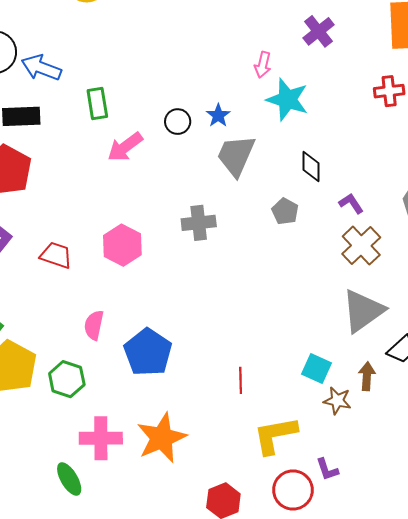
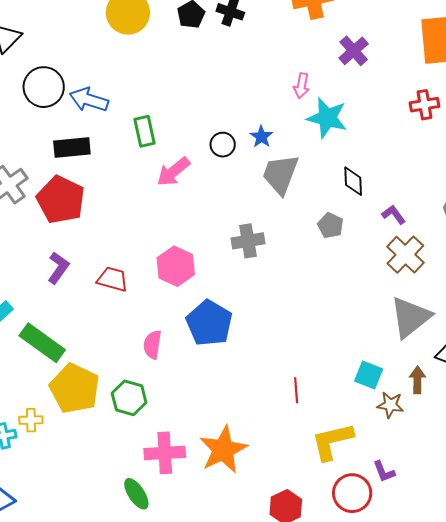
blue pentagon: (148, 352) -> (209, 323), moved

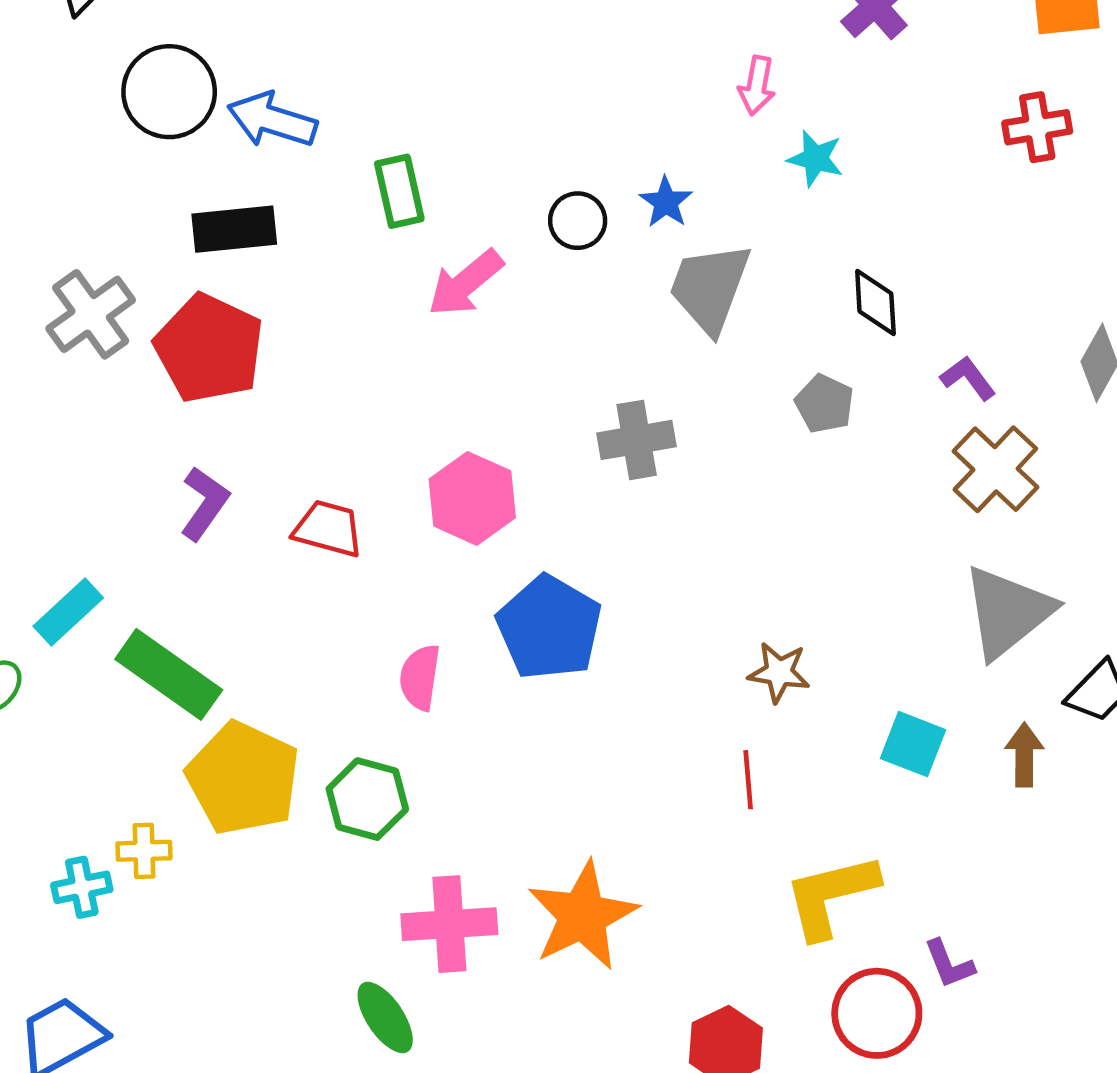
cyan star: (327, 118) -> (815, 159), size x0.6
brown star: (390, 405) -> (779, 672), moved

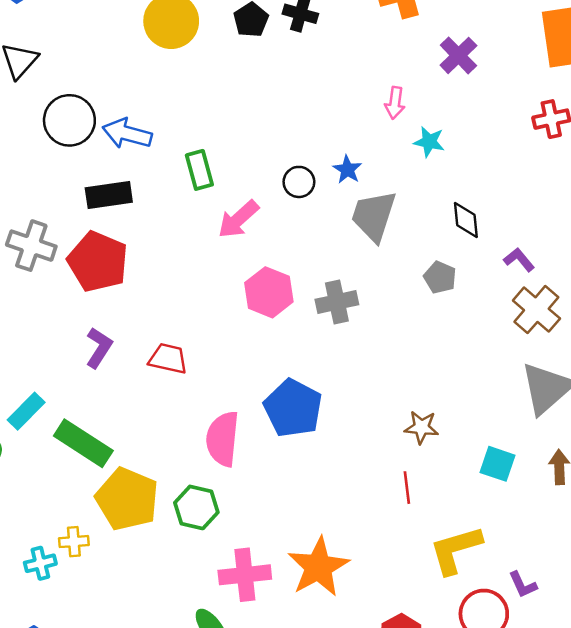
gray cross: (91, 314) -> (31, 246), turned -33
pink hexagon: (472, 498) -> (269, 292), moved
pink semicircle: (420, 677) -> (223, 439), size x1.5

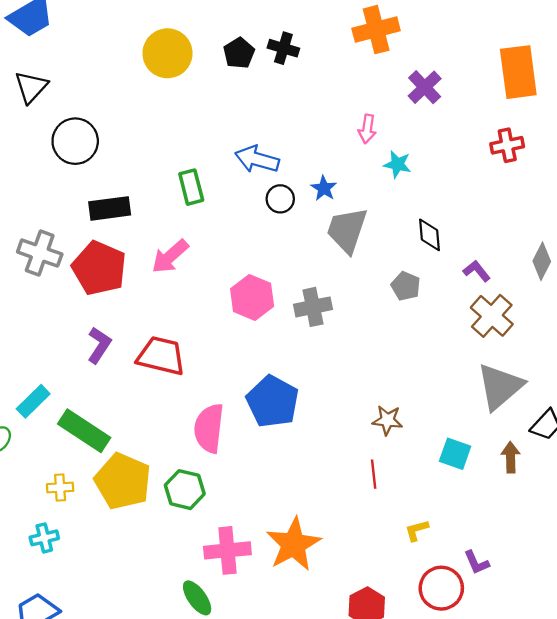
blue arrow: (127, 134) -> (257, 159), moved
pink arrow: (238, 219) -> (170, 256), moved
red trapezoid: (168, 359) -> (161, 356), size x1.4
yellow cross: (74, 542) -> (60, 488), moved
yellow L-shape: (456, 550) -> (417, 530), size x0.5

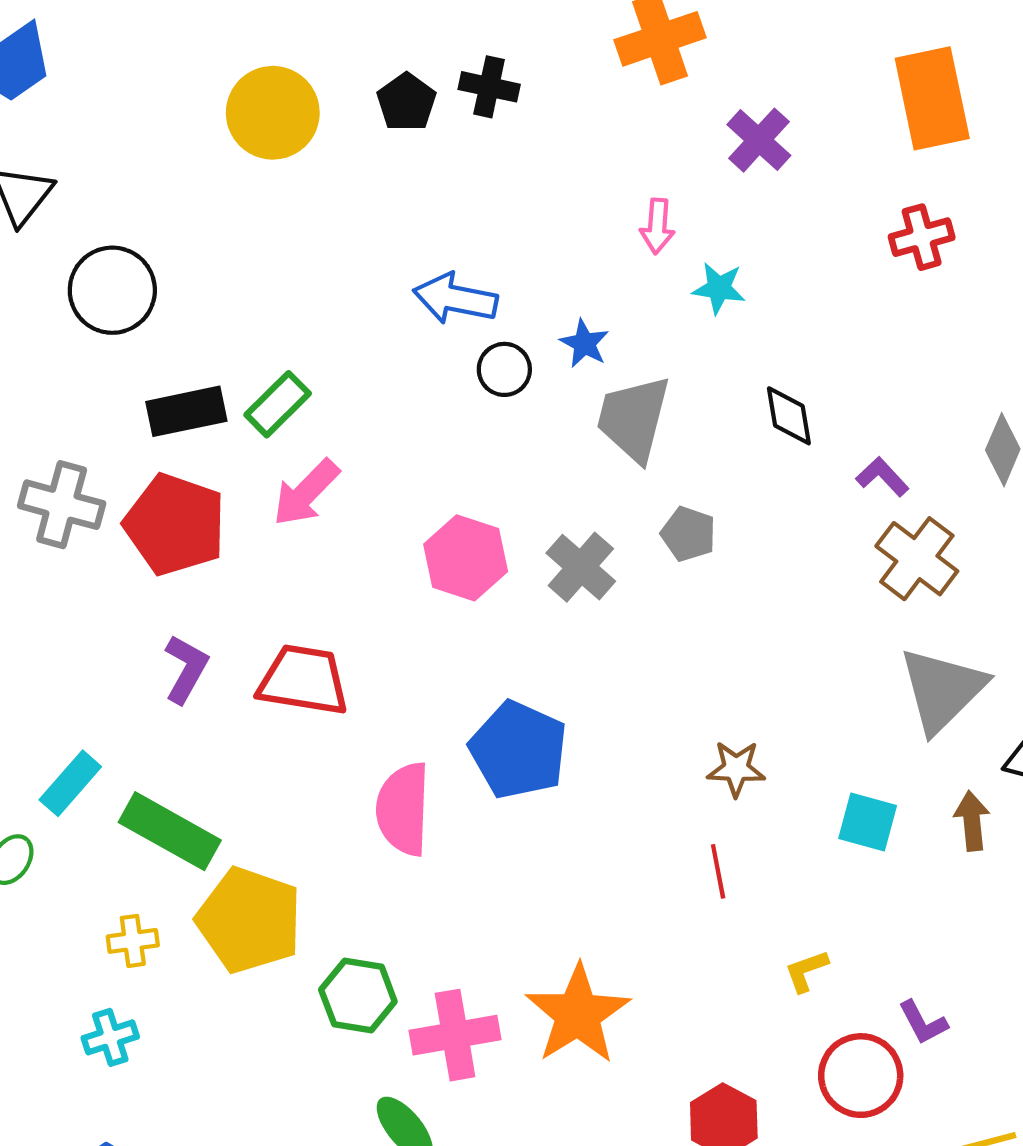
green rectangle: (191, 187) -> (278, 404), moved, turned 64
gray pentagon: (406, 286) -> (688, 534), moved
gray cross: (313, 307) -> (581, 567), turned -33
green hexagon: (185, 490) -> (358, 996), moved

